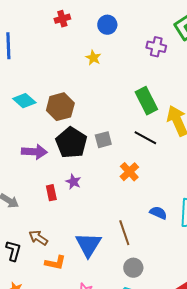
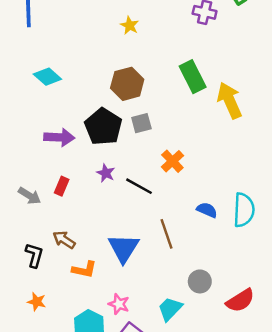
brown hexagon: (60, 107) -> (127, 84), moved
black line: (145, 138) -> (139, 186), moved
red rectangle: (51, 193) -> (62, 186), moved, turned 35
gray circle: (133, 268) -> (200, 281), moved

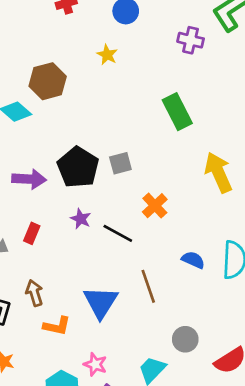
brown hexagon: (127, 84) -> (48, 81), moved
yellow arrow: (230, 100) -> (218, 173), moved
brown arrow: (64, 240) -> (34, 293), turned 40

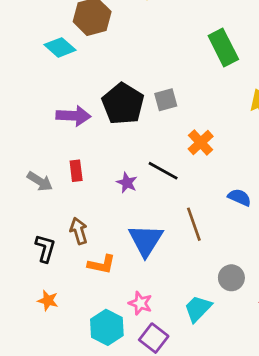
purple star: (81, 219) -> (127, 183), moved
red rectangle: (32, 233) -> (76, 171), turned -30

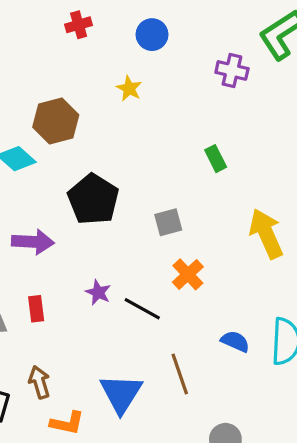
green rectangle: (223, 47) -> (216, 159), size x0.6
gray square: (166, 100) -> (168, 222), moved
black pentagon: (123, 104) -> (93, 199), moved
purple star: (127, 183) -> (98, 292), moved

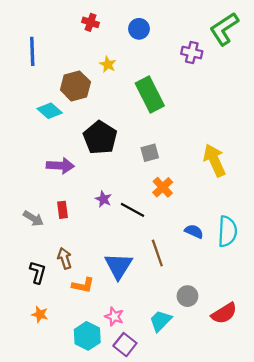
red cross: (79, 25) -> (91, 22), turned 35
yellow star: (129, 88) -> (108, 64), moved
green rectangle: (216, 159) -> (150, 95), moved, size x2.0

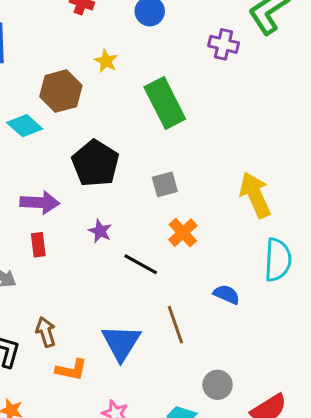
purple star: (103, 199) -> (100, 231), moved
red rectangle: (62, 210) -> (38, 245), moved
cyan semicircle: (227, 231) -> (278, 260), moved

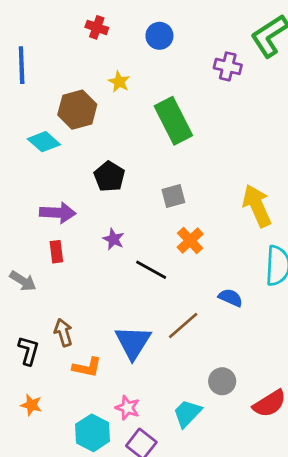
black pentagon: (96, 163) -> (109, 176), size x0.7
brown line: (175, 325) -> (183, 326), turned 68

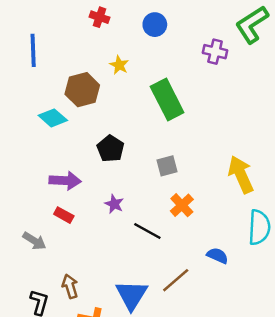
red rectangle: (56, 252) -> (64, 215), turned -54

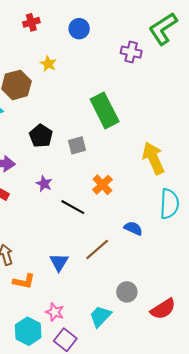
red cross: (99, 17) -> (31, 22), turned -35
green rectangle: (167, 100) -> (105, 110), moved
gray square: (167, 166) -> (77, 145), moved
blue triangle: (131, 295) -> (59, 262), size x0.7

